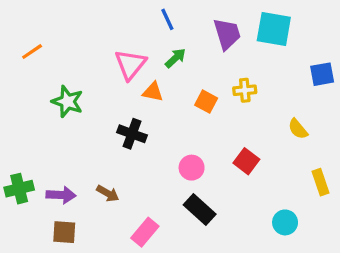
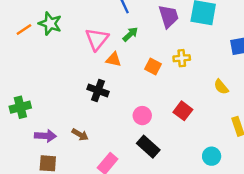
green star: (67, 102) -> (50, 24), moved
green cross: (19, 189) -> (20, 107), moved

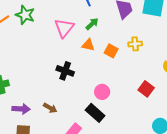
orange triangle: (114, 59) -> (88, 45), moved
red square: (183, 111) -> (146, 89), moved
black rectangle: (148, 147) -> (95, 113), moved

